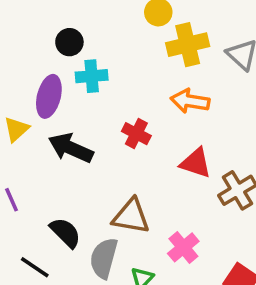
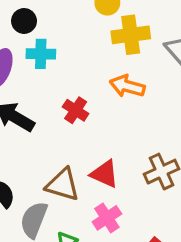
red triangle: (196, 163) -> (105, 174), moved

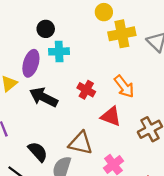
orange arrow: (127, 86) -> (124, 86), moved, turned -140
red triangle: (105, 174) -> (111, 116), moved

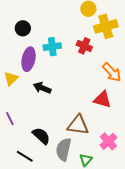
black circle: (46, 29) -> (23, 28), moved
red cross: (86, 90) -> (84, 46), moved
black arrow: (44, 97) -> (42, 88), size x0.7

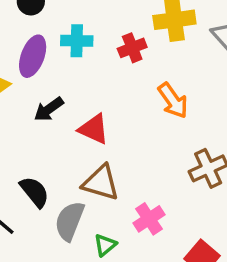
red cross: (84, 46) -> (132, 48), turned 35
black arrow: (42, 88) -> (49, 109), turned -66
red triangle: (102, 99) -> (94, 129), moved

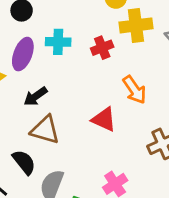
red triangle: (94, 129) -> (104, 119), moved
brown triangle: (101, 183) -> (45, 130), moved

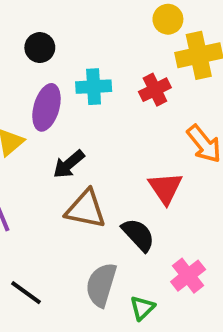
red triangle: (104, 119) -> (165, 188), turned 36
black semicircle: (24, 162) -> (138, 235), moved

